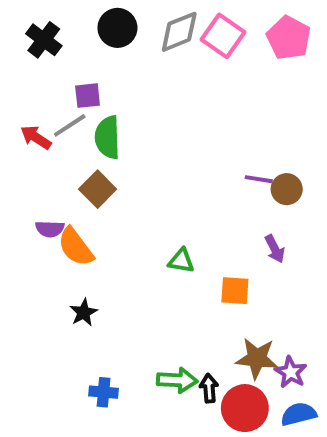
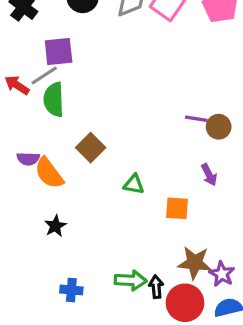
purple square: (88, 96) -> (59, 51), size x1.4
green semicircle: (108, 137) -> (54, 100), moved
brown square: (98, 189) -> (91, 148), moved

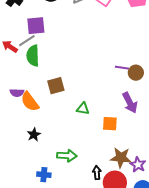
brown square: (91, 148) -> (56, 86), turned 30
purple arrow: (209, 175) -> (130, 103), size x1.5
green arrow: (131, 280) -> (67, 156), moved

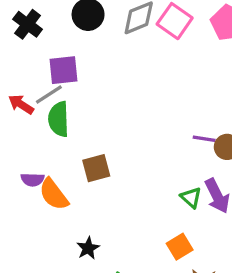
green triangle: (83, 109) -> (191, 198), moved, turned 32
orange square: (110, 124) -> (180, 247), moved, turned -35
black star: (34, 135) -> (88, 248), moved

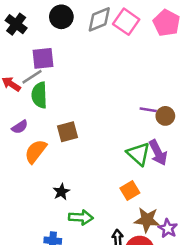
purple semicircle: (32, 180) -> (20, 127), moved, turned -35
orange semicircle: (54, 194) -> (36, 151), turned 75
green triangle: (191, 198) -> (138, 154), size x1.5

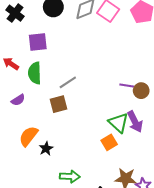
gray line: (32, 77) -> (68, 82), moved
orange semicircle: (36, 151) -> (28, 136), moved
orange square: (130, 191) -> (109, 142), moved
black star: (61, 192) -> (46, 149), moved

